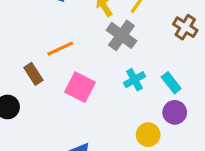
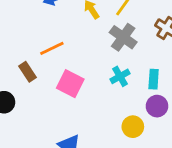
gray cross: (121, 35) -> (123, 37), moved
cyan rectangle: (171, 83) -> (154, 79), turned 42

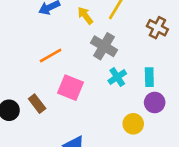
gray cross: (123, 37) -> (104, 46), moved
brown rectangle: (27, 72) -> (37, 104), moved

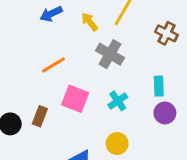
cyan cross: (117, 77) -> (118, 101), moved
brown rectangle: (37, 104) -> (40, 116), turned 60
yellow circle: (133, 124) -> (117, 144), moved

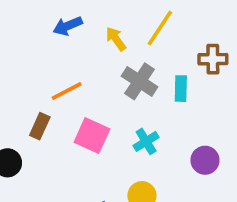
brown cross: (166, 33) -> (213, 59), turned -30
cyan rectangle: (159, 86) -> (181, 89), moved
brown rectangle: (40, 116) -> (40, 126), moved

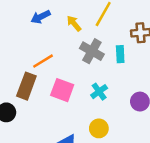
brown rectangle: (40, 126) -> (26, 86), size x1.5

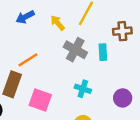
pink square: (62, 90) -> (40, 100), moved
cyan cross: (99, 92) -> (83, 89), turned -35

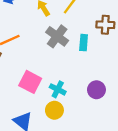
cyan cross: (83, 89) -> (58, 89), moved
pink square: (40, 100) -> (30, 82), moved

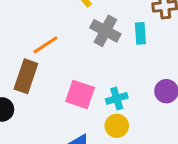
cyan cross: (58, 89) -> (117, 98), turned -35

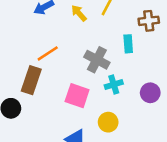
gray cross: (105, 31) -> (97, 60), moved
cyan cross: (117, 98) -> (114, 85), moved

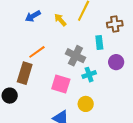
purple circle: (150, 93) -> (116, 62), moved

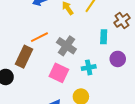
brown cross: (115, 24) -> (122, 20), turned -35
gray cross: (75, 56) -> (66, 46), moved

